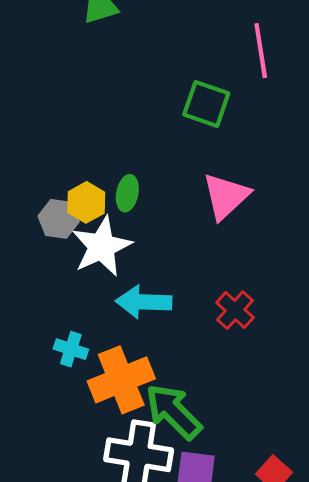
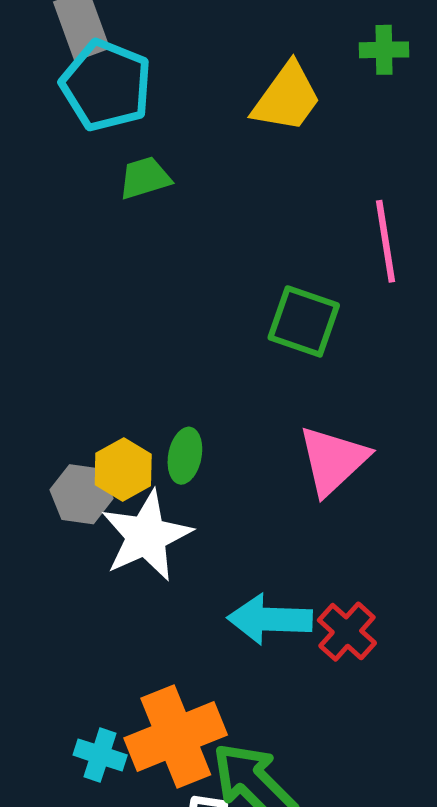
cyan arrow: (144, 302) -> (270, 619), moved
cyan cross: (71, 349) -> (100, 755), moved

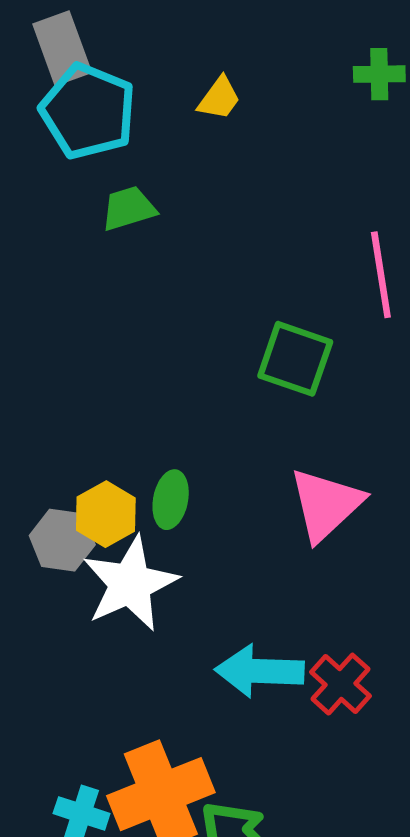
yellow trapezoid: (287, 98) -> (219, 98), moved, size x0.6

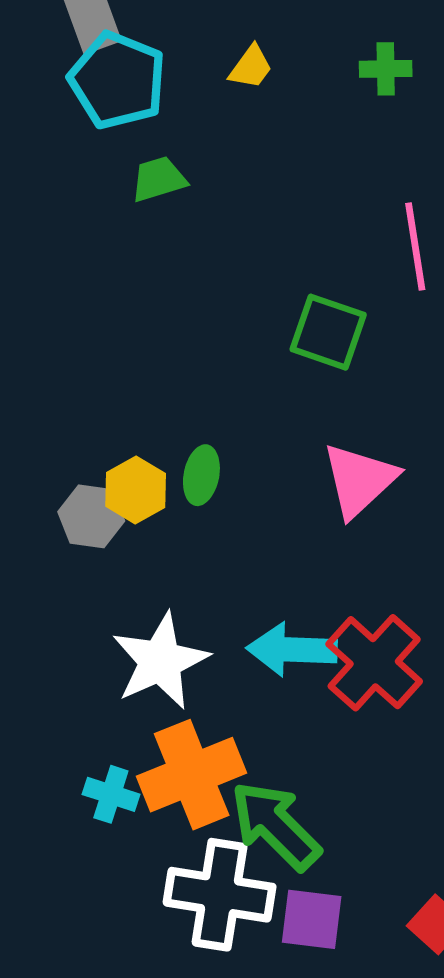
green cross: (379, 74) -> (386, 69), moved
white star: (130, 584) -> (160, 661), moved
red cross: (340, 684) -> (374, 663), size x1.5

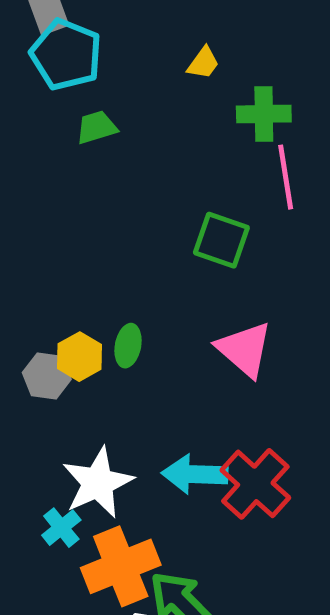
yellow trapezoid: (251, 67) -> (203, 63), moved
green cross: (386, 69) -> (264, 114), moved, size x1.4
pink triangle: (359, 480) -> (244, 349), turned -36
cyan cross: (111, 794) -> (61, 528), moved, turned 33

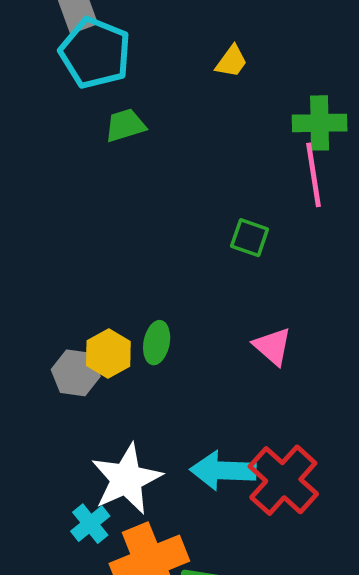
green cross: (264, 114) -> (320, 123), moved
green square: (221, 240) -> (250, 238), size x0.7
pink triangle: (244, 349) -> (272, 346), size x0.7

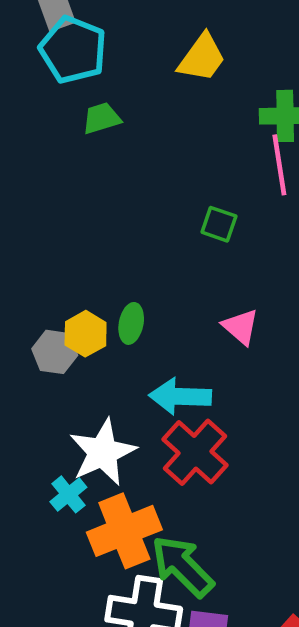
yellow trapezoid: (231, 61) -> (202, 58), size x1.6
cyan arrow: (223, 471) -> (180, 396), moved
red cross: (283, 480) -> (195, 452), moved

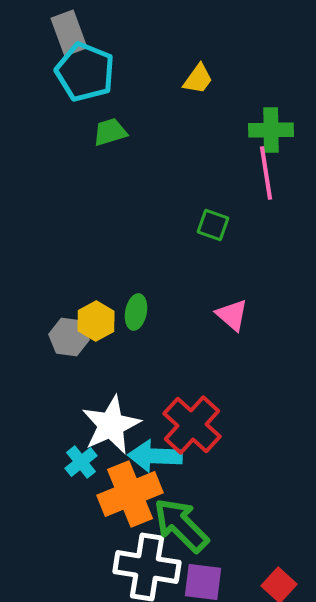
yellow trapezoid: (202, 58) -> (198, 79), size x0.7
cyan arrow: (180, 396) -> (155, 456), moved

